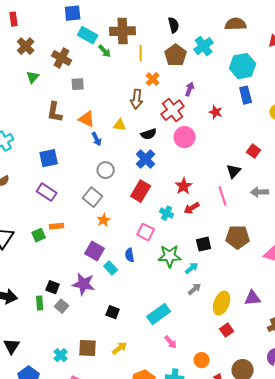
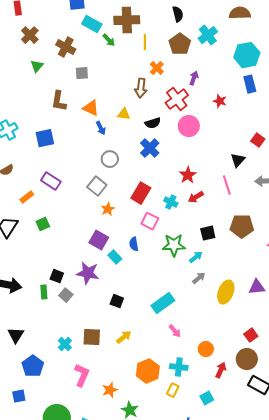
blue square: (49, 158) -> (45, 138), moved
red rectangle: (141, 191) -> (141, 193), moved
orange rectangle: (57, 226) -> (27, 197), moved, turned -32
red square: (227, 330) -> (251, 335), moved

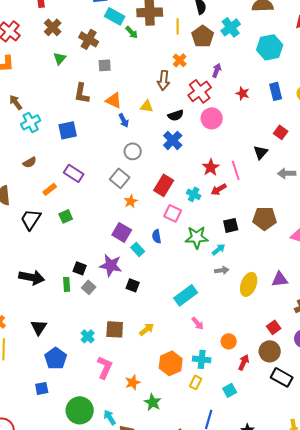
yellow line: (145, 42) -> (178, 26), moved
blue rectangle: (250, 84) -> (276, 91), moved
pink line: (227, 185) -> (236, 170), moved
gray arrow: (199, 278) -> (222, 270), turned 32
black square: (117, 301) -> (133, 285), moved

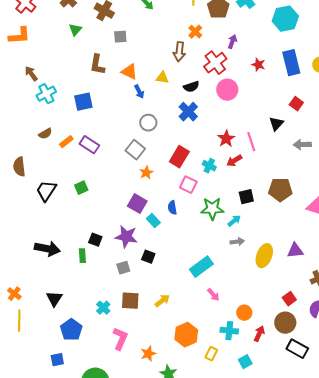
blue rectangle: (276, 91) -> (291, 63), size x1.4
orange rectangle: (50, 189) -> (66, 142), moved
gray square: (89, 287) -> (123, 268), moved, turned 32
cyan cross: (202, 359) -> (229, 331), moved

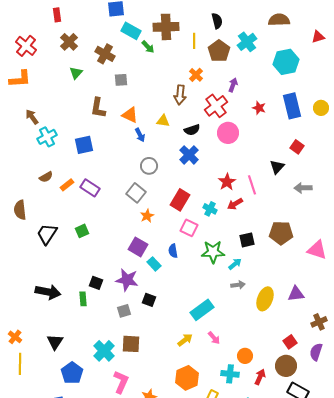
yellow arrow: (162, 301) -> (185, 340), moved
cyan cross: (103, 308) -> (104, 351), size x1.5

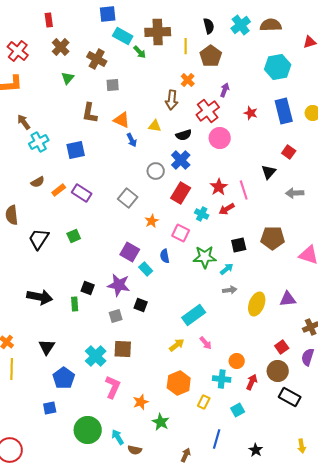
cyan cross: (247, 42) -> (241, 25), moved
gray circle: (149, 166) -> (156, 171), moved
red rectangle: (180, 200) -> (181, 193), moved
orange star: (147, 216) -> (152, 221), moved

